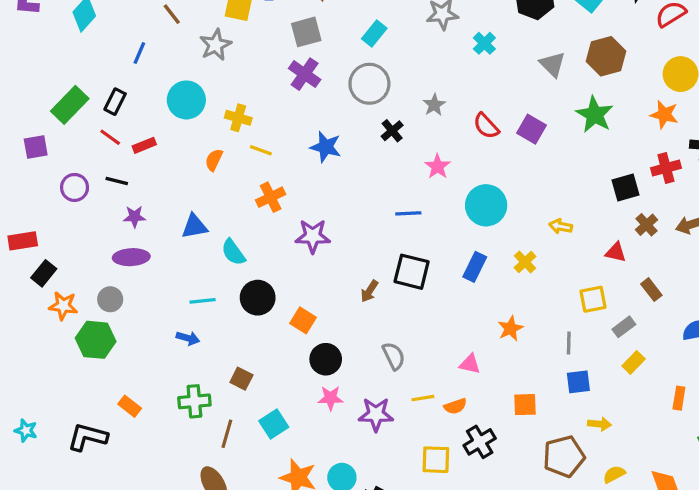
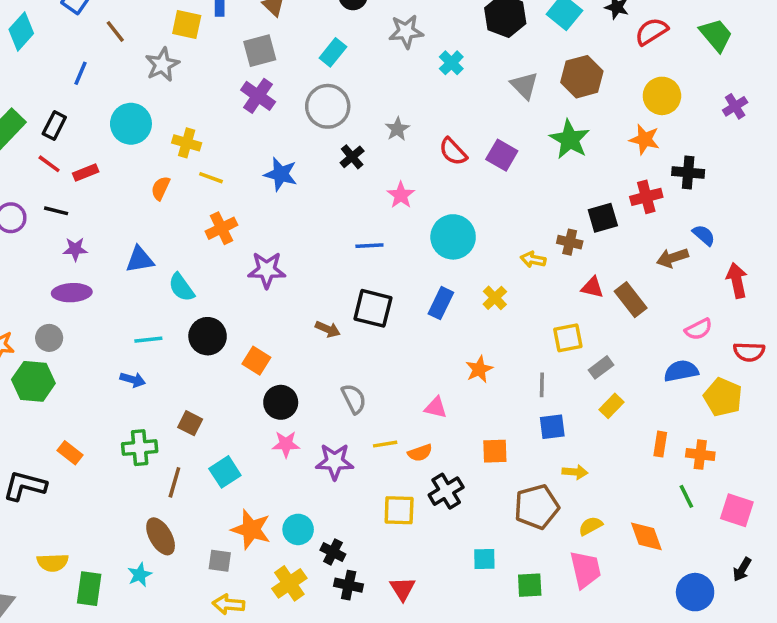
brown cross: (647, 225) -> (570, 242), moved, turned -35
brown rectangle: (651, 290) -> (631, 300), moved, size x1.4
brown arrow: (369, 291) -> (328, 329), turned -100

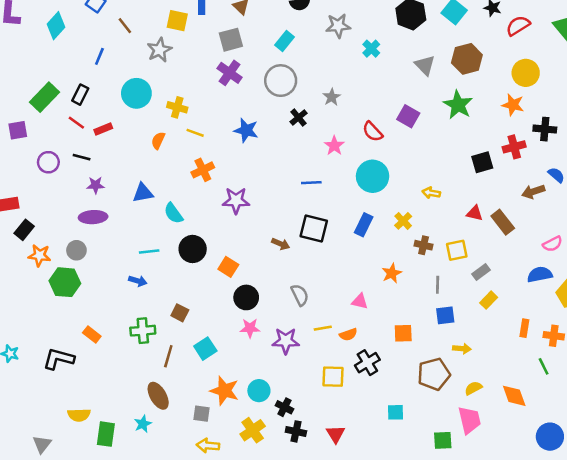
red semicircle: (453, 152) -> (373, 132), moved
brown cross: (570, 242) -> (424, 245), moved
green square: (530, 585) -> (443, 440), moved

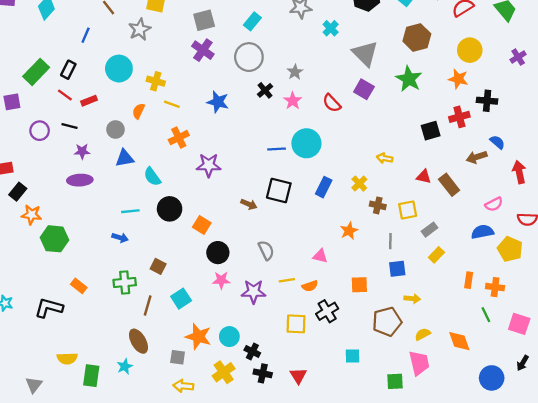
gray triangle: (425, 65) -> (365, 54), moved, size x1.4
pink star: (334, 146) -> (293, 101), moved
cyan circle: (373, 176) -> (306, 143), moved
gray circle: (76, 250) -> (115, 129), moved

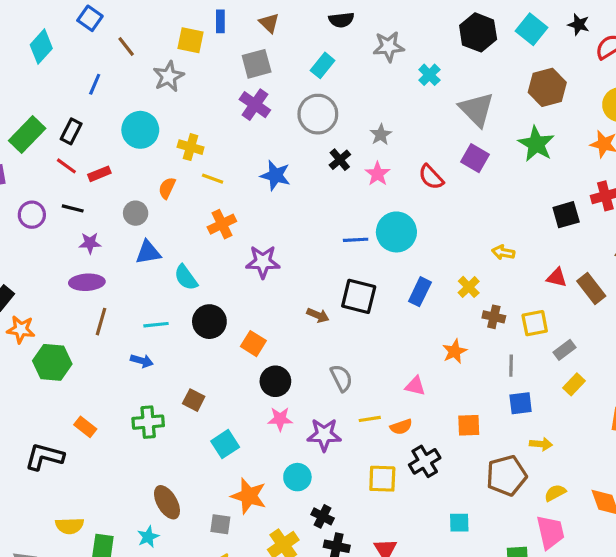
brown line: (148, 305) -> (101, 322), moved
cyan circle: (229, 337) -> (297, 477), moved

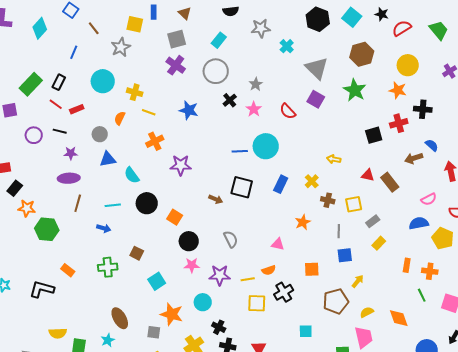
yellow line: (370, 419) -> (248, 279), moved
yellow arrow: (541, 444) -> (358, 281), turned -56

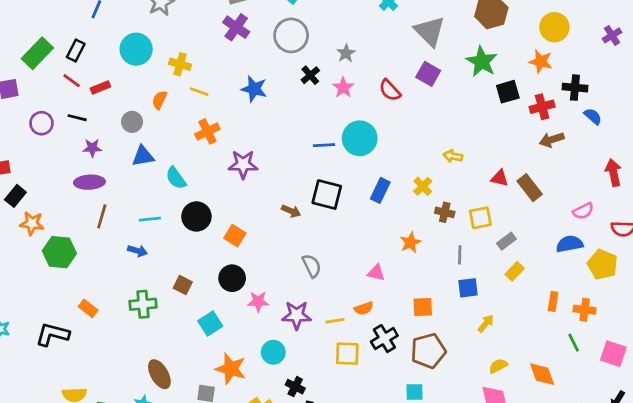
black square: (374, 135) -> (508, 92), moved
blue semicircle: (432, 145) -> (593, 116), moved
brown arrow: (414, 158) -> (552, 140), moved
black circle: (189, 241) -> (232, 278), moved
brown pentagon: (336, 301) -> (428, 351), moved

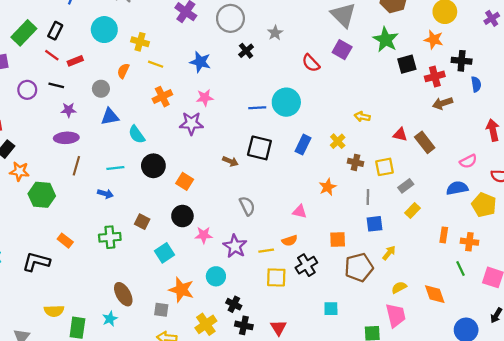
pink star: (343, 88) -> (205, 98), moved, turned 30
blue semicircle: (593, 116) -> (476, 84), turned 40
purple star: (297, 315) -> (235, 246), turned 30
brown pentagon: (428, 351) -> (359, 267), moved

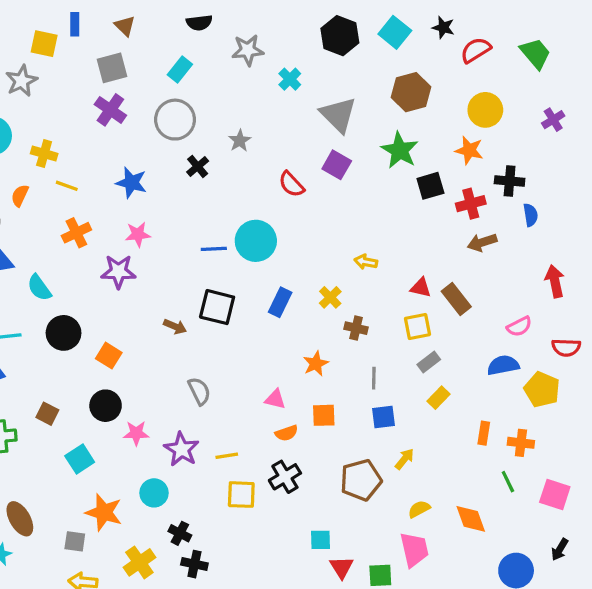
yellow square: (385, 167) -> (417, 326), moved
orange square: (338, 239) -> (324, 415), moved
orange semicircle: (290, 241) -> (287, 433), moved
red triangle: (278, 328) -> (341, 567), moved

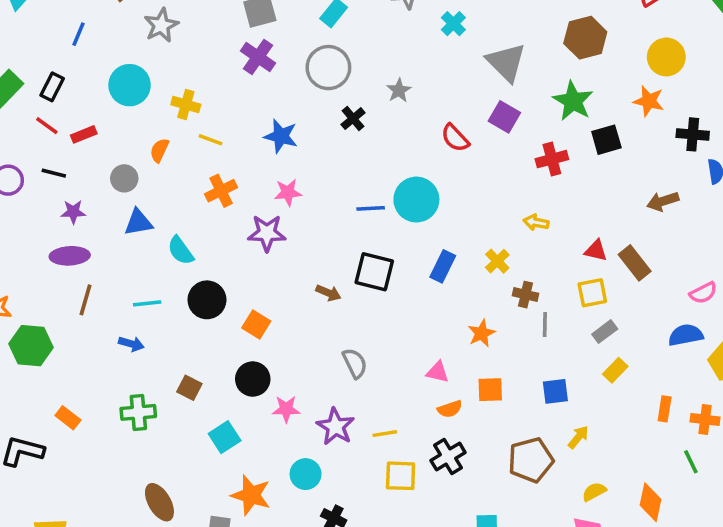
red cross: (471, 204) -> (552, 159), moved
gray line: (374, 378) -> (545, 324), moved
orange diamond: (471, 519) -> (650, 502), turned 32

